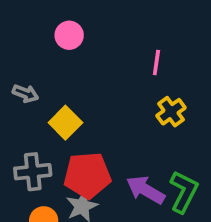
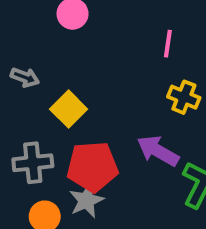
yellow cross: (171, 112) -> (184, 97), turned -32
purple arrow: (146, 190) -> (158, 151), moved

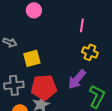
yellow square: (69, 109) -> (32, 58), turned 30
purple arrow: (158, 151) -> (77, 79), turned -80

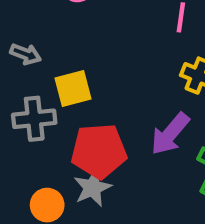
gray cross: (14, 85) -> (34, 119), moved

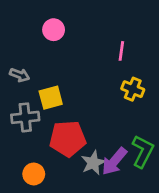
purple arrow: (170, 134) -> (114, 161), moved
gray star: (92, 188) -> (93, 163), moved

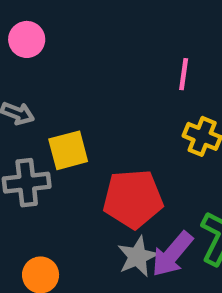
pink circle: (54, 30) -> (27, 39), moved
red pentagon: (68, 139) -> (133, 199), moved

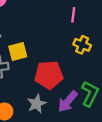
gray star: (138, 256) -> (37, 104), moved

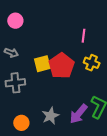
yellow square: (18, 51) -> (42, 64), moved
red pentagon: (49, 75) -> (61, 66), moved, turned -30

